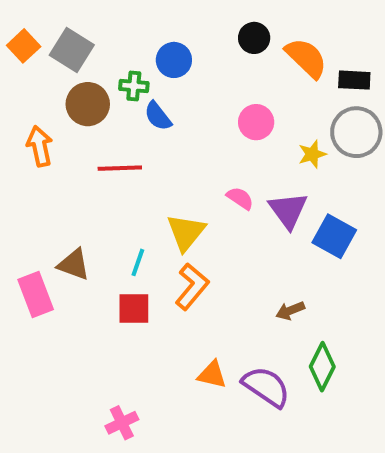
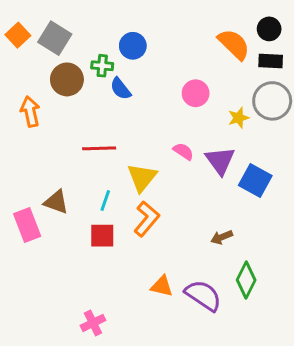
black circle: (254, 38) -> (269, 29), moved
red line: (120, 168) -> (99, 148), moved

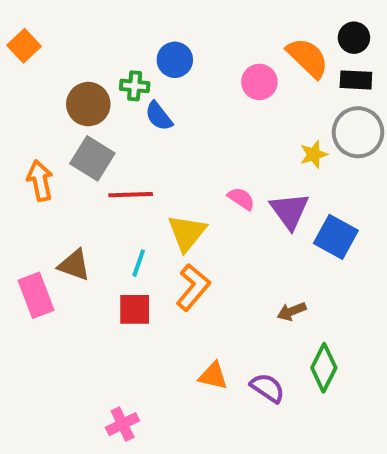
gray square: (55, 38) -> (92, 158), moved
pink circle: (196, 93) -> (259, 82), moved
orange arrow: (30, 112) -> (40, 181), moved
purple semicircle: (203, 295) -> (267, 388), size x0.7

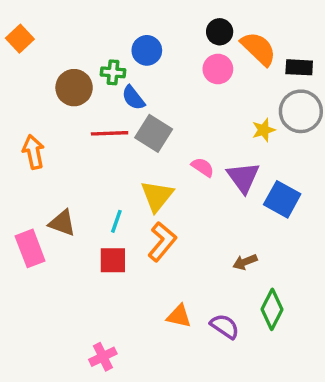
black circle: (354, 38) -> (220, 32), moved
gray square: (92, 158) -> (154, 133), moved
red line: (131, 195) -> (110, 133), moved

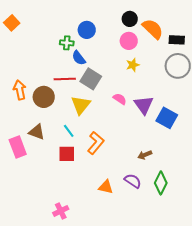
brown circle: (74, 88) -> (44, 97), moved
yellow star: (264, 130) -> (133, 65), moved
yellow triangle: (157, 196) -> (81, 105), moved
cyan line: (116, 221) -> (69, 131), turned -56
purple semicircle: (225, 326) -> (133, 181), moved

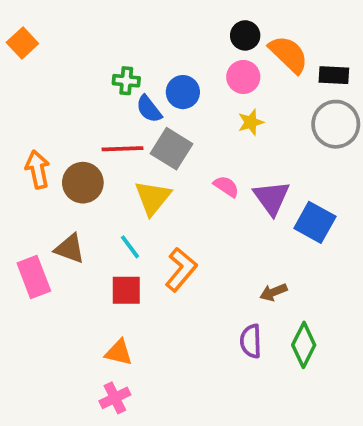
blue circle: (87, 30) -> (183, 92), moved
purple semicircle: (133, 181) -> (251, 341), turned -126
orange triangle: (106, 187) -> (119, 353), moved

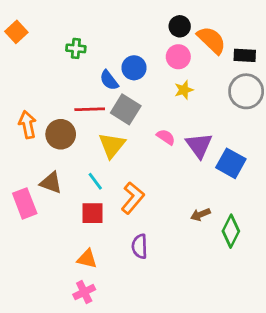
green cross: (126, 81) -> (76, 48), moved
purple semicircle: (251, 341) -> (140, 246), moved
green diamond: (304, 345) -> (231, 231), moved

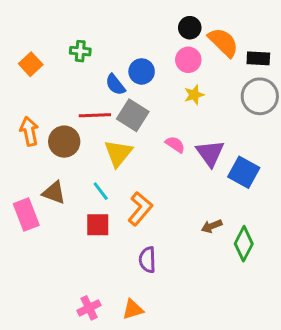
orange square: (16, 32) -> (31, 64), moved
orange triangle: (87, 259) -> (133, 309), moved, turned -30

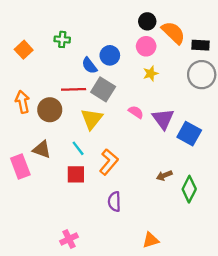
orange triangle: (133, 309) -> (151, 240), moved

